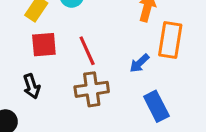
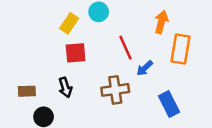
red line: (87, 51) -> (125, 48), moved
blue arrow: (139, 63) -> (145, 68), moved

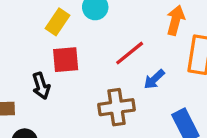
red line: (125, 48) -> (130, 53), turned 75
black arrow: (65, 87) -> (41, 86), moved

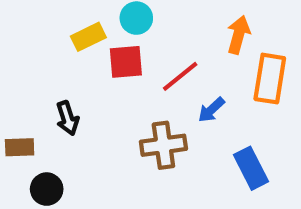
yellow rectangle: (57, 22) -> (88, 37), turned 30
red square: (66, 60) -> (126, 62), moved

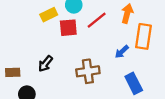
red line: (180, 76) -> (97, 20), moved
blue arrow: (211, 110) -> (122, 52), moved
black arrow: (68, 118) -> (45, 64), moved, turned 56

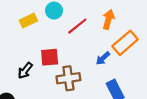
red square: (68, 28) -> (50, 57), moved
orange rectangle: (144, 36) -> (125, 43), turned 40

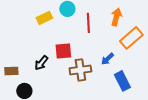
red line: (77, 26) -> (88, 23), turned -54
blue arrow: (103, 58) -> (107, 59), moved

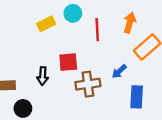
black arrow: (41, 63) -> (43, 76), turned -35
blue rectangle: (122, 81) -> (137, 97), turned 30

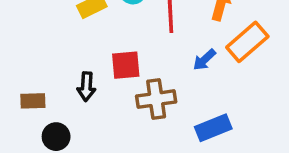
blue arrow: (119, 71) -> (204, 60), moved
blue rectangle: (137, 97) -> (213, 128), moved, turned 65

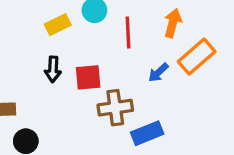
black arrow: (86, 87) -> (53, 69), moved
blue rectangle: (213, 128) -> (147, 133), moved

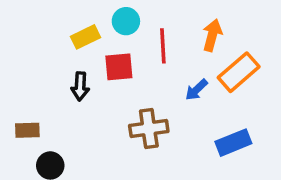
red square: (88, 77) -> (119, 67), moved
blue rectangle: (147, 133) -> (233, 143), moved

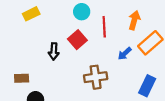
yellow rectangle: (85, 37) -> (31, 14), moved
red square: (119, 67) -> (77, 40), turned -36
blue rectangle: (233, 143) -> (147, 86), turned -42

